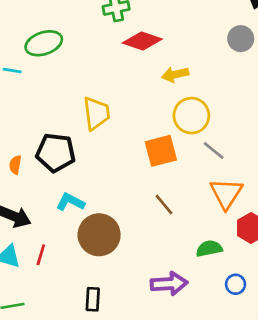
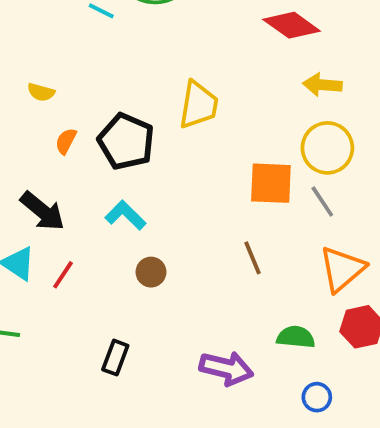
gray line: (214, 150) -> (322, 202), moved
brown circle: (99, 235) -> (151, 272), size x0.5

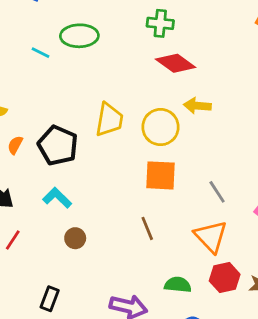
yellow circle: (327, 148) -> (160, 127), moved
gray line: (322, 202) -> (217, 192), moved
orange triangle: (342, 269) -> (211, 237), turned -33

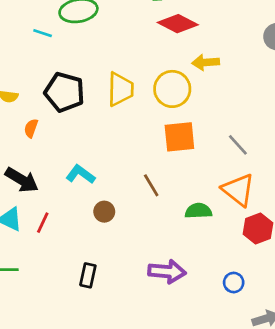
black pentagon: (58, 145) -> (64, 92), moved
brown line: (147, 228) -> (151, 185), moved
green semicircle: (178, 285) -> (198, 211), moved

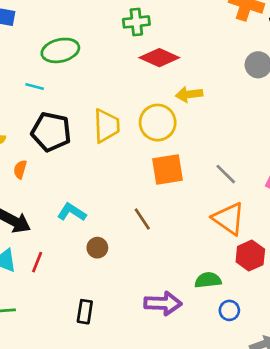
cyan line: (43, 33) -> (35, 86), moved
green semicircle: (198, 211) -> (208, 280), moved

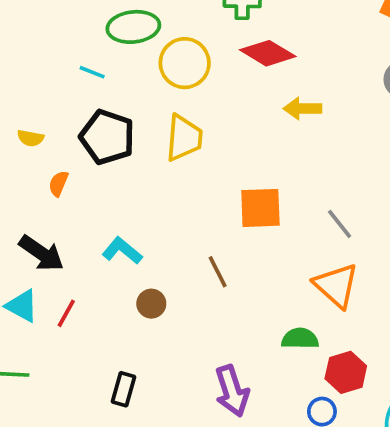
yellow circle: (158, 123) -> (185, 63), moved
red hexagon: (250, 256) -> (346, 372), moved
green semicircle: (208, 280) -> (300, 339), moved
purple arrow: (163, 303) -> (232, 391), turned 63

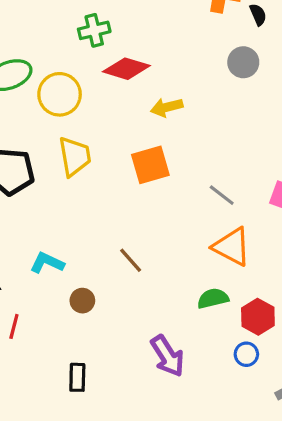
orange square: (260, 208) -> (150, 165), moved

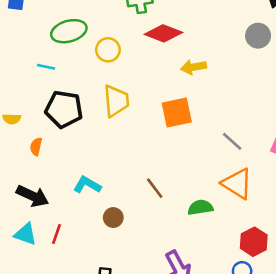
yellow circle: (60, 94) -> (108, 50), size x0.7
green semicircle: (213, 298) -> (200, 207), moved

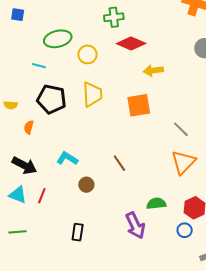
orange triangle: (237, 184) -> (183, 162), turned 40
green semicircle: (200, 207) -> (156, 204), moved

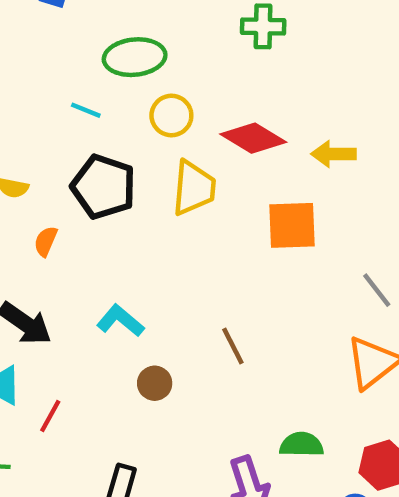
red diamond: (131, 43) -> (253, 138), moved
yellow circle: (87, 54) -> (171, 116), moved
red line: (42, 196) -> (50, 416), moved

